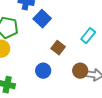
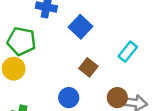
blue square: (42, 19) -> (81, 27), moved

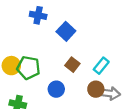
green pentagon: (21, 41) -> (28, 68), moved
cyan rectangle: (128, 52) -> (101, 66), moved

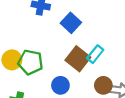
brown square: (72, 65) -> (78, 59), size x1.5
cyan rectangle: (101, 66) -> (95, 54), moved

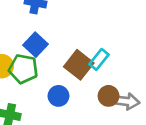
blue square: (71, 23) -> (35, 45), moved

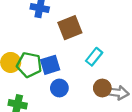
blue square: (35, 45) -> (50, 65), moved, turned 30
brown square: (79, 65) -> (70, 28), moved, turned 30

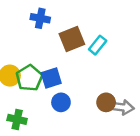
cyan rectangle: (94, 57) -> (98, 45), moved
green pentagon: (29, 65) -> (29, 78), turned 30

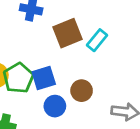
brown circle: (106, 102) -> (82, 91), moved

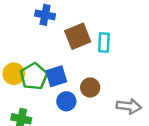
cyan rectangle: (97, 40) -> (104, 42), turned -36

